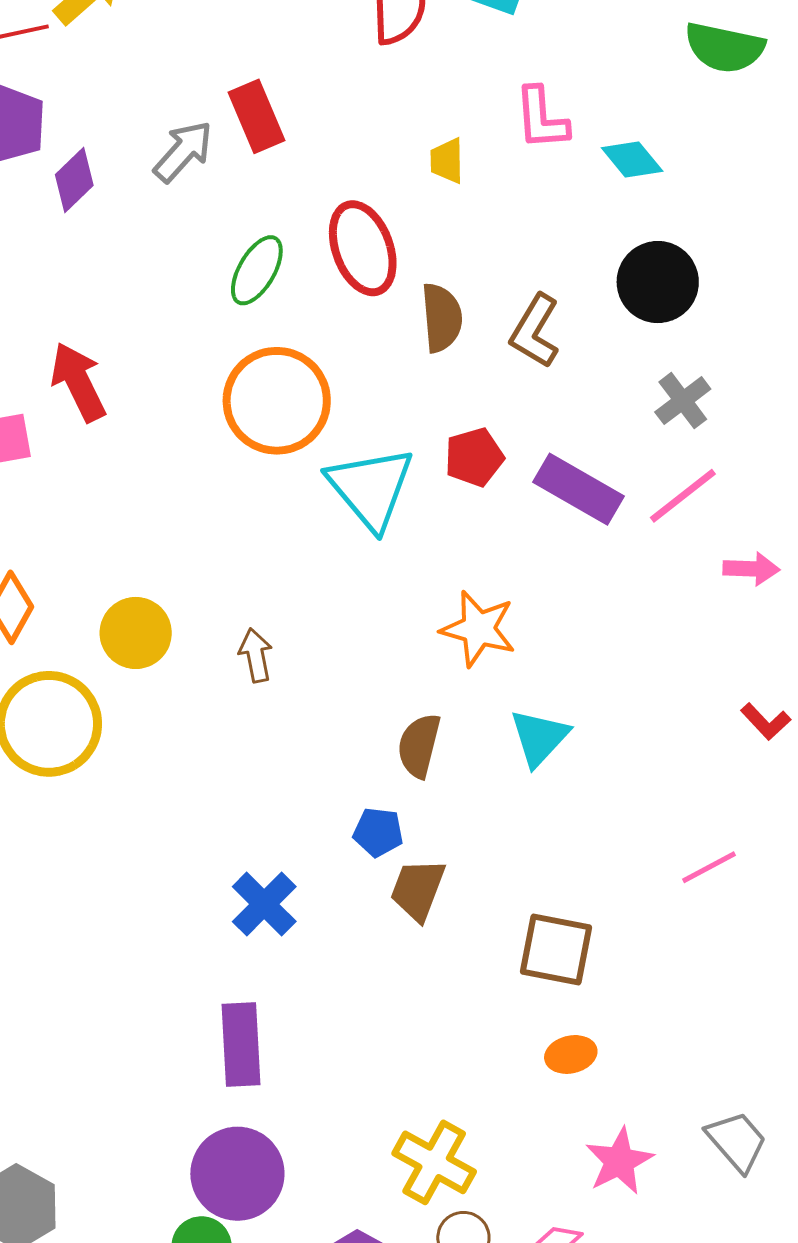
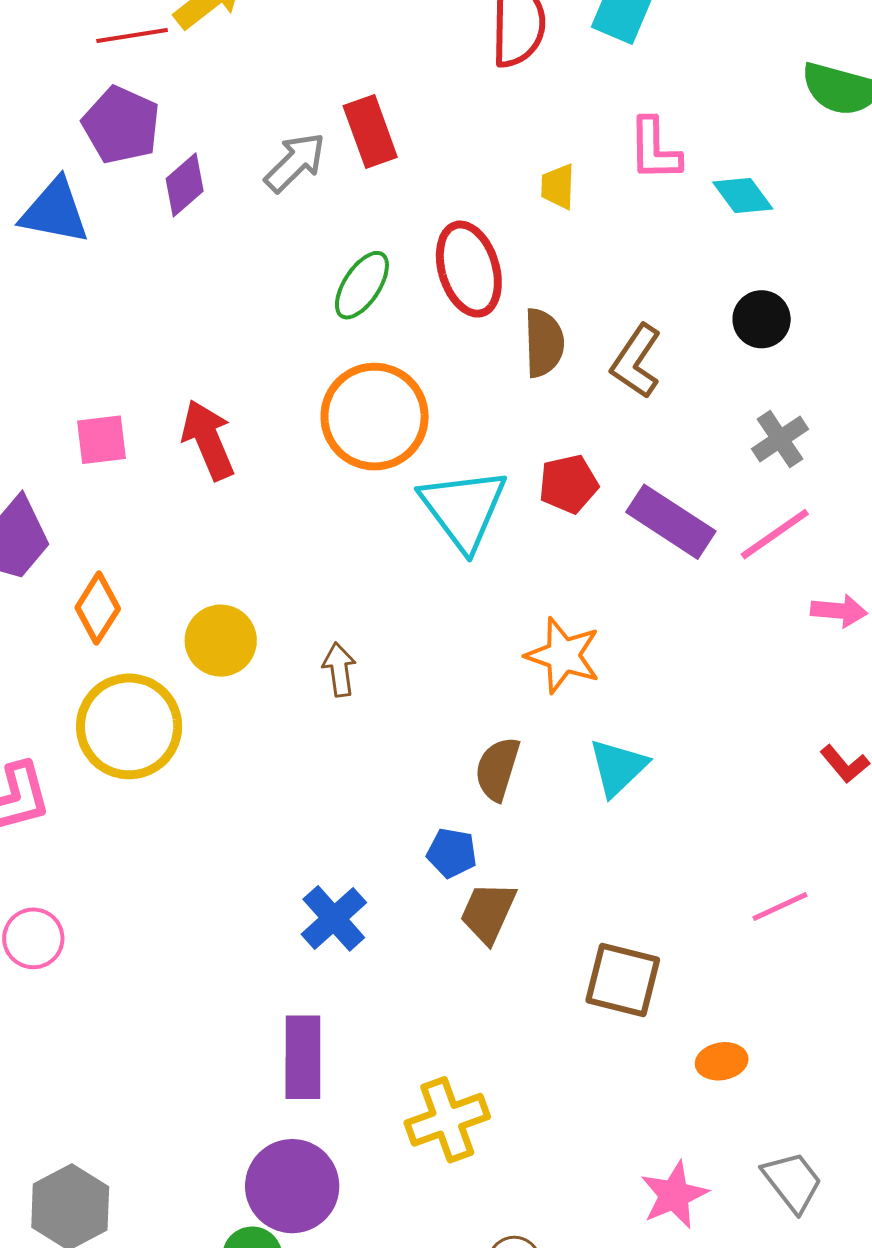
black circle: (658, 282) -> (762, 319), size x0.7
red arrow: (78, 382) -> (208, 440), moved
orange ellipse: (571, 1054) -> (722, 1061), moved
yellow cross: (434, 1162) -> (447, 1120), moved, turned 38

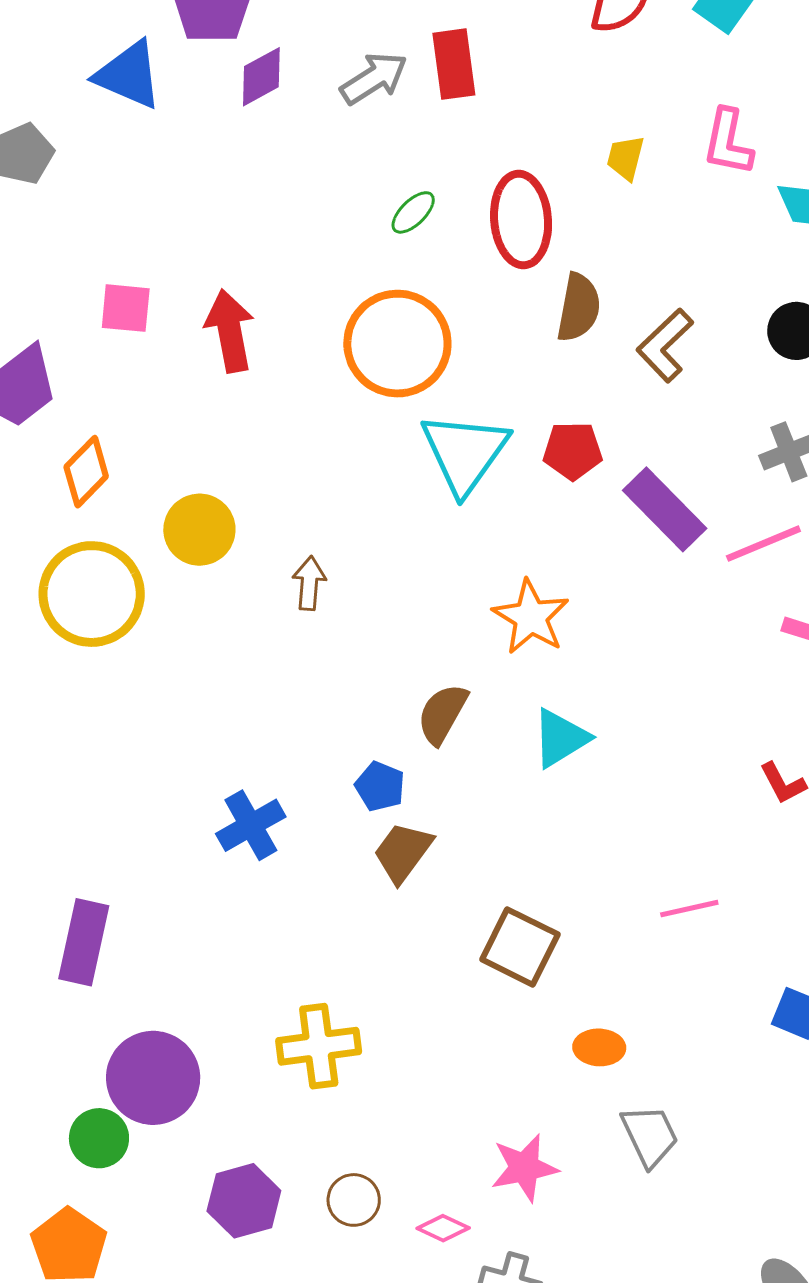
green ellipse: (362, 285) -> (413, 212), size x0.7
purple rectangle: (303, 1057) -> (84, 942), moved
gray trapezoid: (792, 1182) -> (650, 1136), moved

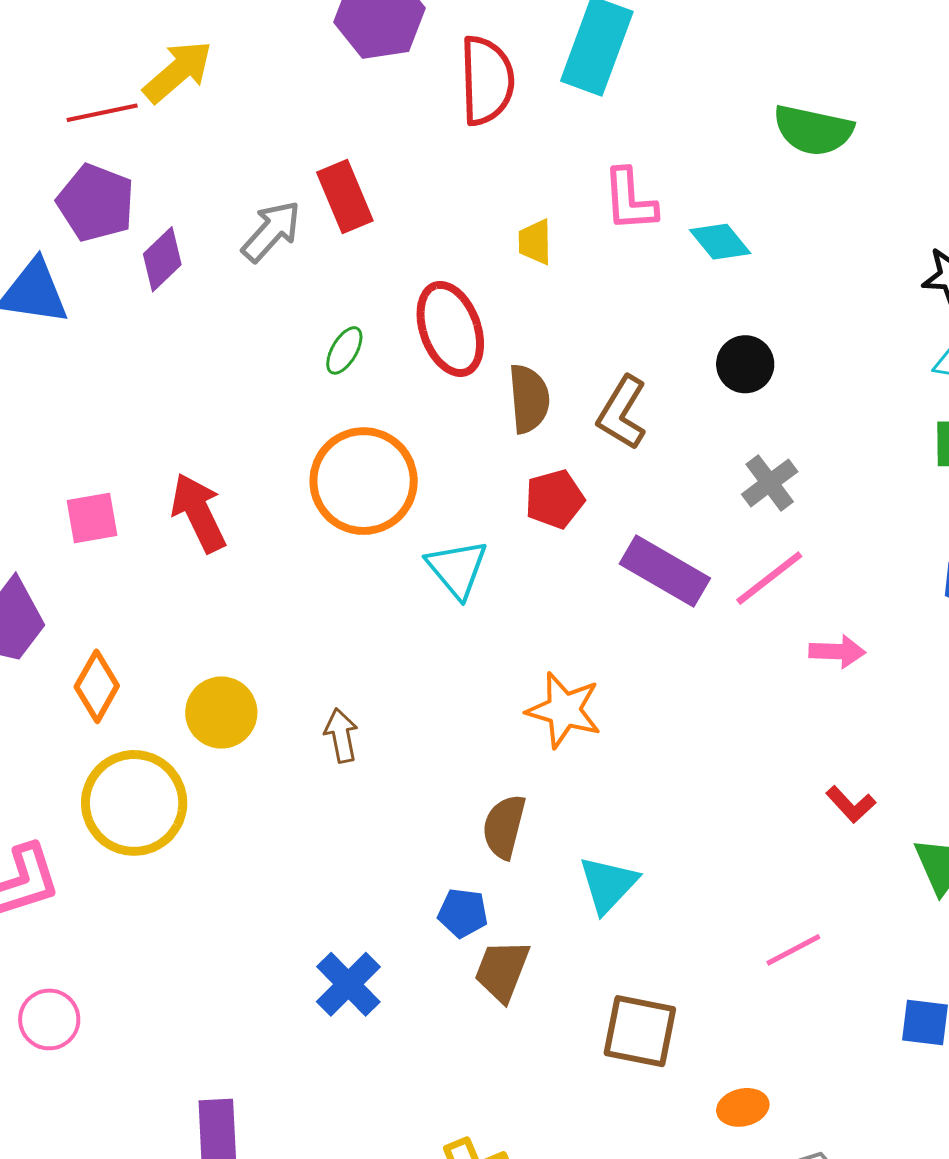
red pentagon: (573, 451) -> (555, 499), moved
cyan triangle: (465, 453) -> (457, 569), size x0.7
cyan triangle: (560, 738) -> (608, 884), moved

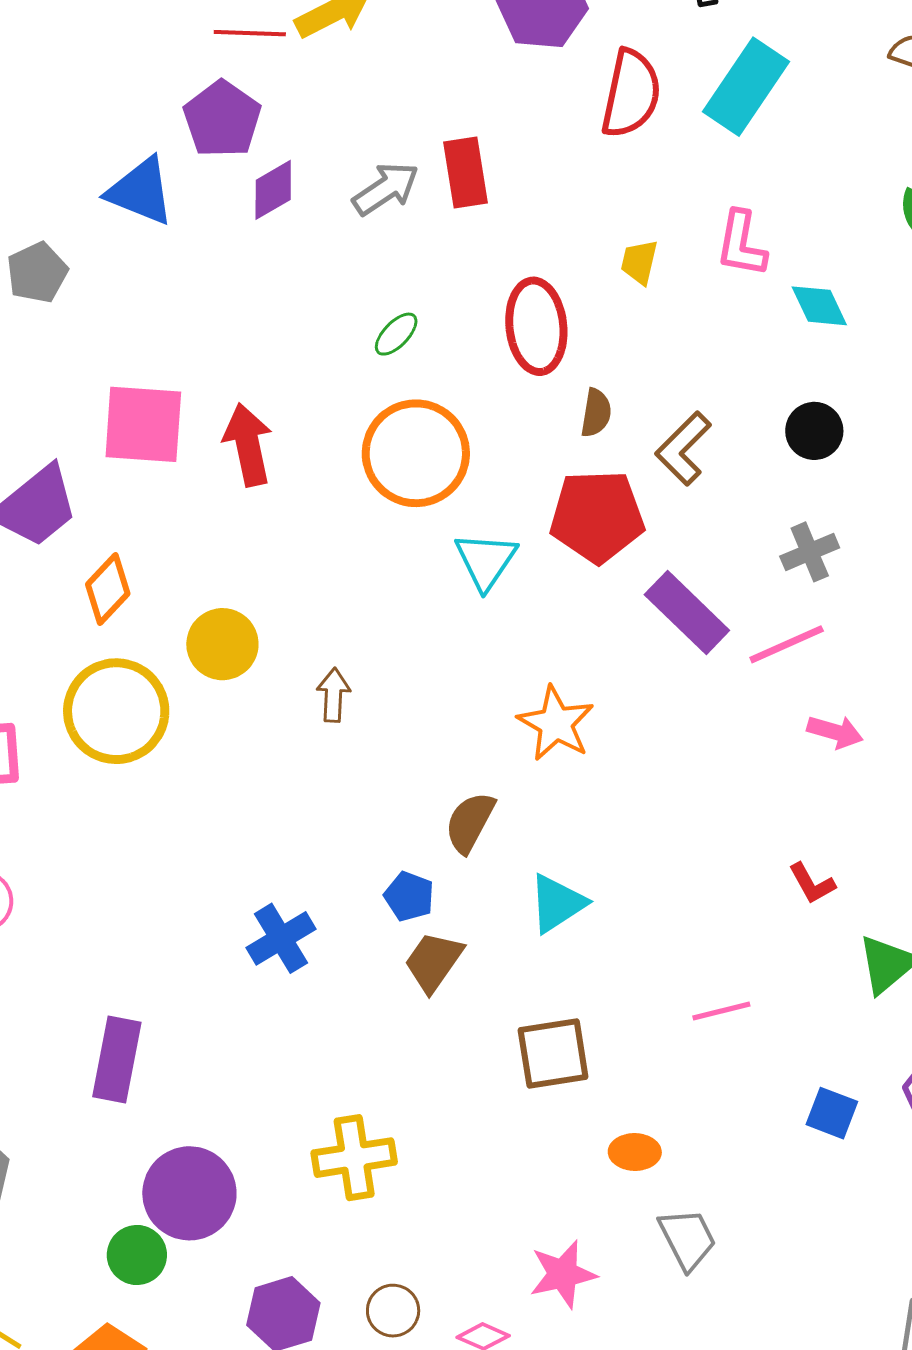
green ellipse: (344, 350) -> (396, 334), moved
brown semicircle: (529, 399) -> (596, 413), size x0.7
red pentagon: (555, 499) -> (597, 516), size x1.6
pink square: (92, 518) -> (143, 424), size x1.6
brown square: (640, 1031) -> (553, 1054), turned -34

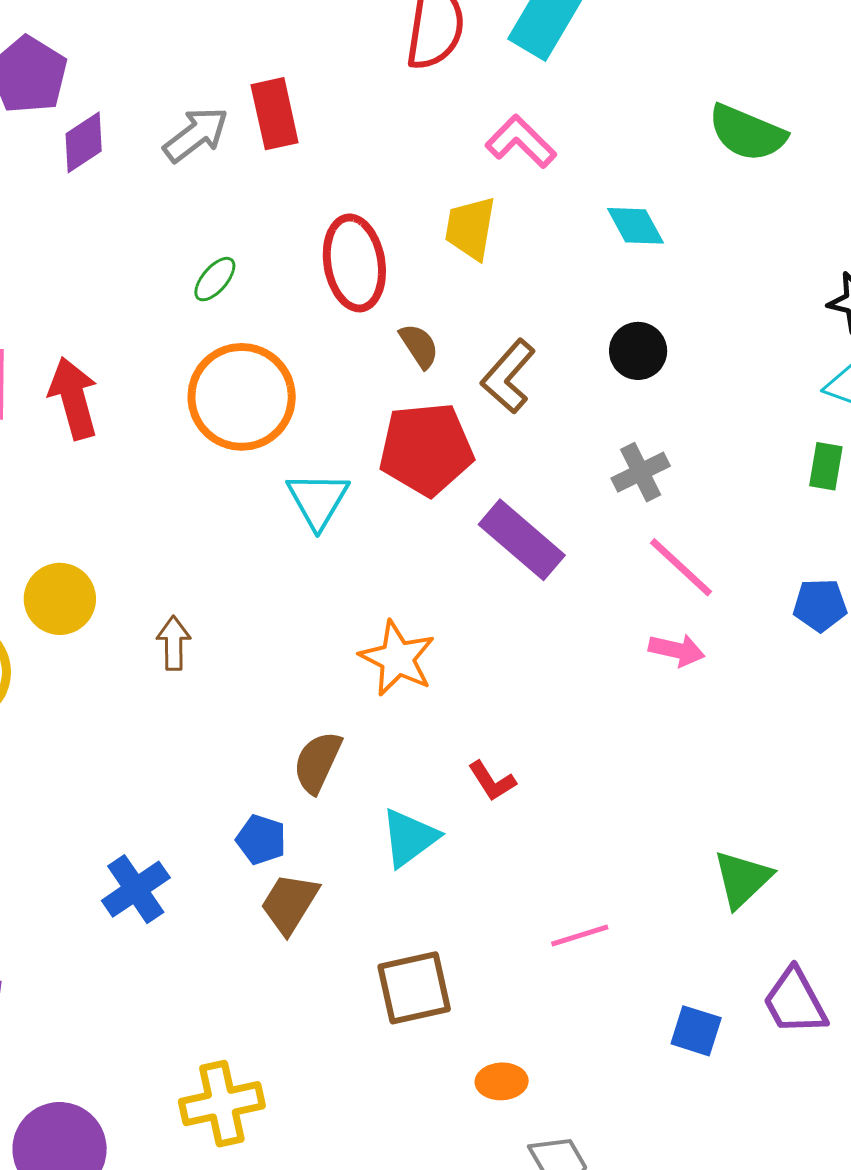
pink L-shape: (741, 244) -> (521, 142), moved, turned 128
yellow trapezoid: (639, 262) -> (470, 228), moved, size x1.4
brown semicircle: (596, 413) -> (419, 346), turned -39
pink line: (787, 644) -> (681, 567), moved, turned 70
red L-shape: (812, 883) -> (492, 781), moved

